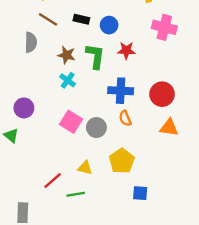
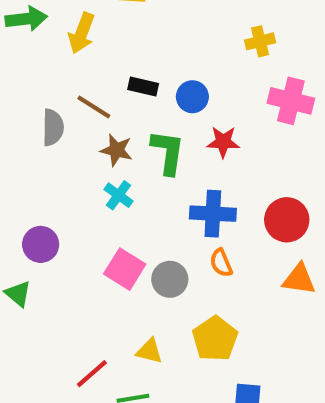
brown line: (48, 19) -> (94, 107), moved

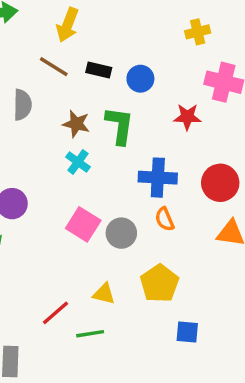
yellow arrow: (82, 33) -> (68, 25), moved
brown line: (94, 107) -> (54, 67), moved
red star: (223, 142) -> (187, 117), moved

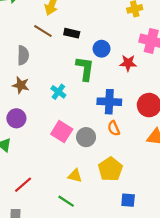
blue circle: (140, 79) -> (102, 49), moved
brown star: (76, 124) -> (21, 85), moved
red line: (55, 313) -> (23, 185), moved
green line: (90, 334) -> (66, 201), turned 42

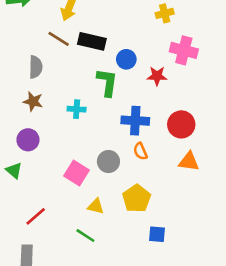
black rectangle: (72, 33) -> (92, 41), size x1.5
cyan cross: (58, 92) -> (77, 109), turned -32
pink square: (62, 132) -> (77, 173), moved

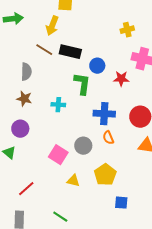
green line: (85, 236) -> (60, 217), moved

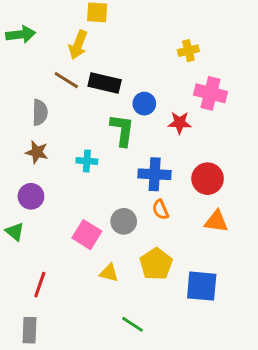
red line: (26, 189) -> (40, 285), turned -30
blue square: (121, 203) -> (202, 286), moved, size x1.6
green line: (60, 217) -> (133, 324), moved

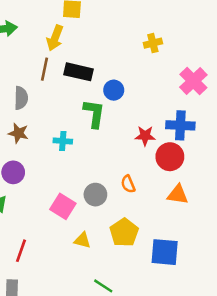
brown line: (66, 80) -> (45, 69), turned 70
pink cross: (210, 93) -> (193, 81), moved, turned 32
red star: (180, 123) -> (145, 136), moved
blue cross: (155, 174) -> (180, 125), moved

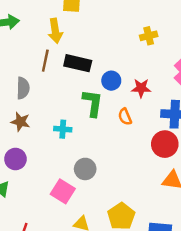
yellow arrow: (55, 38) -> (55, 31), turned -30
red star: (145, 136) -> (141, 88), moved
orange semicircle: (128, 184) -> (125, 117), moved
gray circle: (95, 195) -> (85, 169), moved

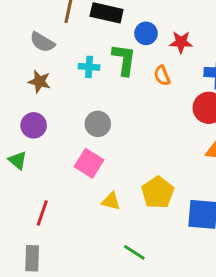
gray semicircle: (23, 88) -> (42, 42), turned 120
cyan cross: (63, 129) -> (89, 67), moved
gray circle: (85, 169) -> (98, 124), moved

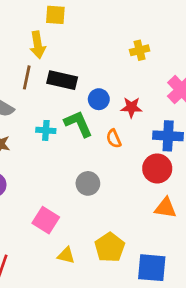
green L-shape: (124, 60) -> (78, 124), turned -32
gray circle: (98, 124) -> (88, 183), moved

